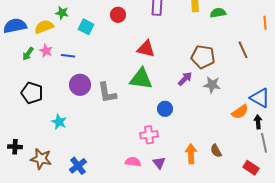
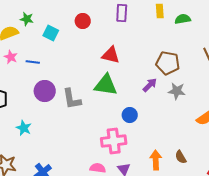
pink cross: (149, 135) -> (114, 141), size x1.4

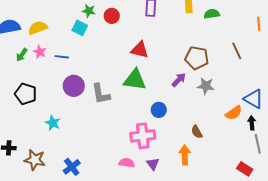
green star: (27, 19) -> (89, 11), moved
brown semicircle: (181, 157) -> (197, 132), moved

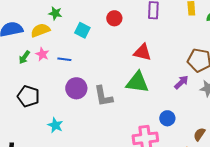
green star: (89, 11) -> (55, 13), moved
blue circle: (159, 110) -> (167, 118), moved
brown semicircle: (197, 132) -> (199, 134), turned 64

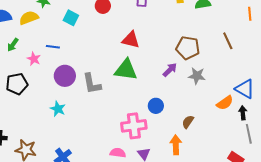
pink star: (42, 54) -> (34, 59), moved
black pentagon: (28, 96) -> (17, 84), turned -30
cyan star: (55, 125) -> (58, 109), moved

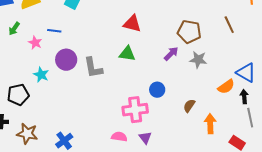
green triangle: (126, 70) -> (127, 54), size x0.7
black pentagon: (17, 84) -> (18, 95), moved
cyan star: (58, 109) -> (41, 75), moved
orange arrow: (176, 145) -> (210, 124), moved

